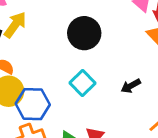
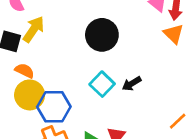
black arrow: (131, 86) -> (132, 84), moved

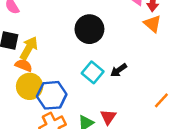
yellow arrow: (34, 29) -> (29, 48), moved

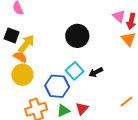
blue hexagon: (52, 95) -> (57, 86), moved

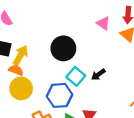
pink triangle: (119, 16) -> (103, 23), moved
black circle: (77, 36) -> (63, 48), moved

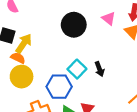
black circle: (63, 48) -> (74, 25), moved
black arrow: (98, 75) -> (99, 69), turned -80

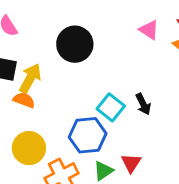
black circle: (74, 25) -> (75, 44), moved
yellow circle: (22, 77) -> (29, 148), moved

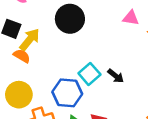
pink triangle: (149, 30) -> (131, 18), turned -35
black arrow: (143, 104) -> (116, 76), turned -35

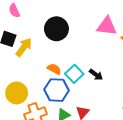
pink triangle: (131, 18) -> (107, 26), size x1.5
orange semicircle: (22, 56) -> (54, 69), moved

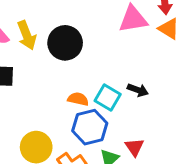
yellow arrow: (24, 47) -> (27, 35), moved, turned 138

